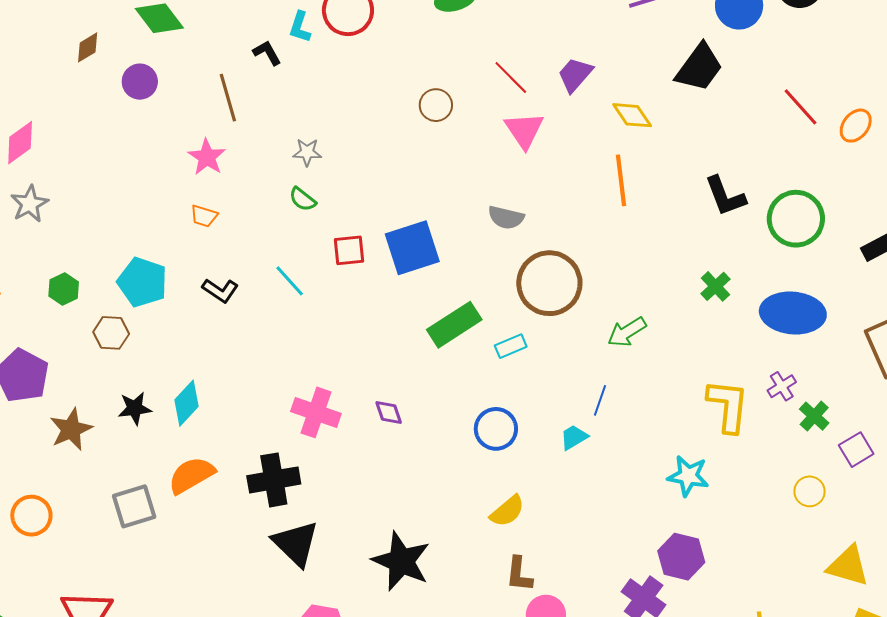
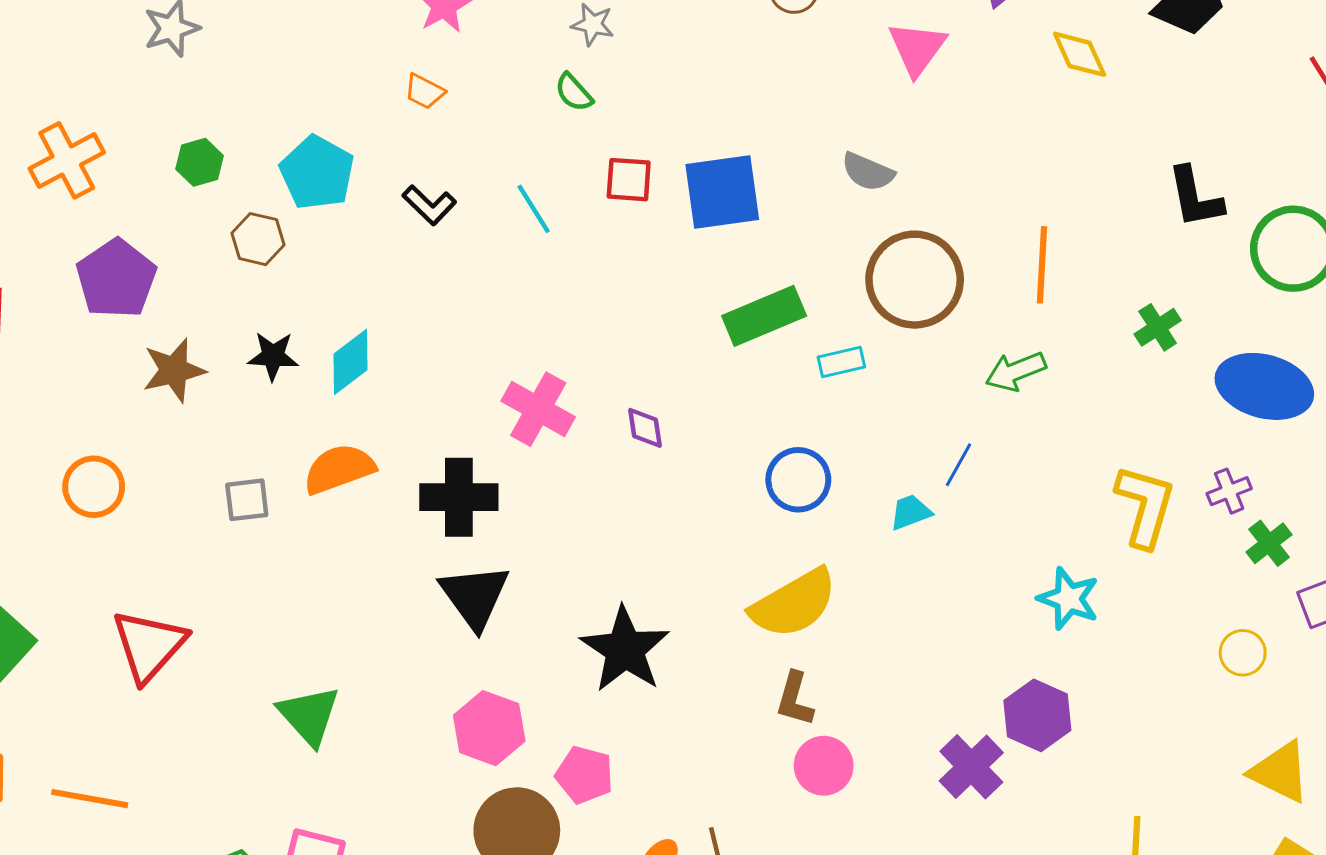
orange line: (621, 180) -> (1042, 265), moved
gray square: (134, 506) -> (247, 500), size x0.7
yellow semicircle: (507, 511) -> (794, 603), size x1.6

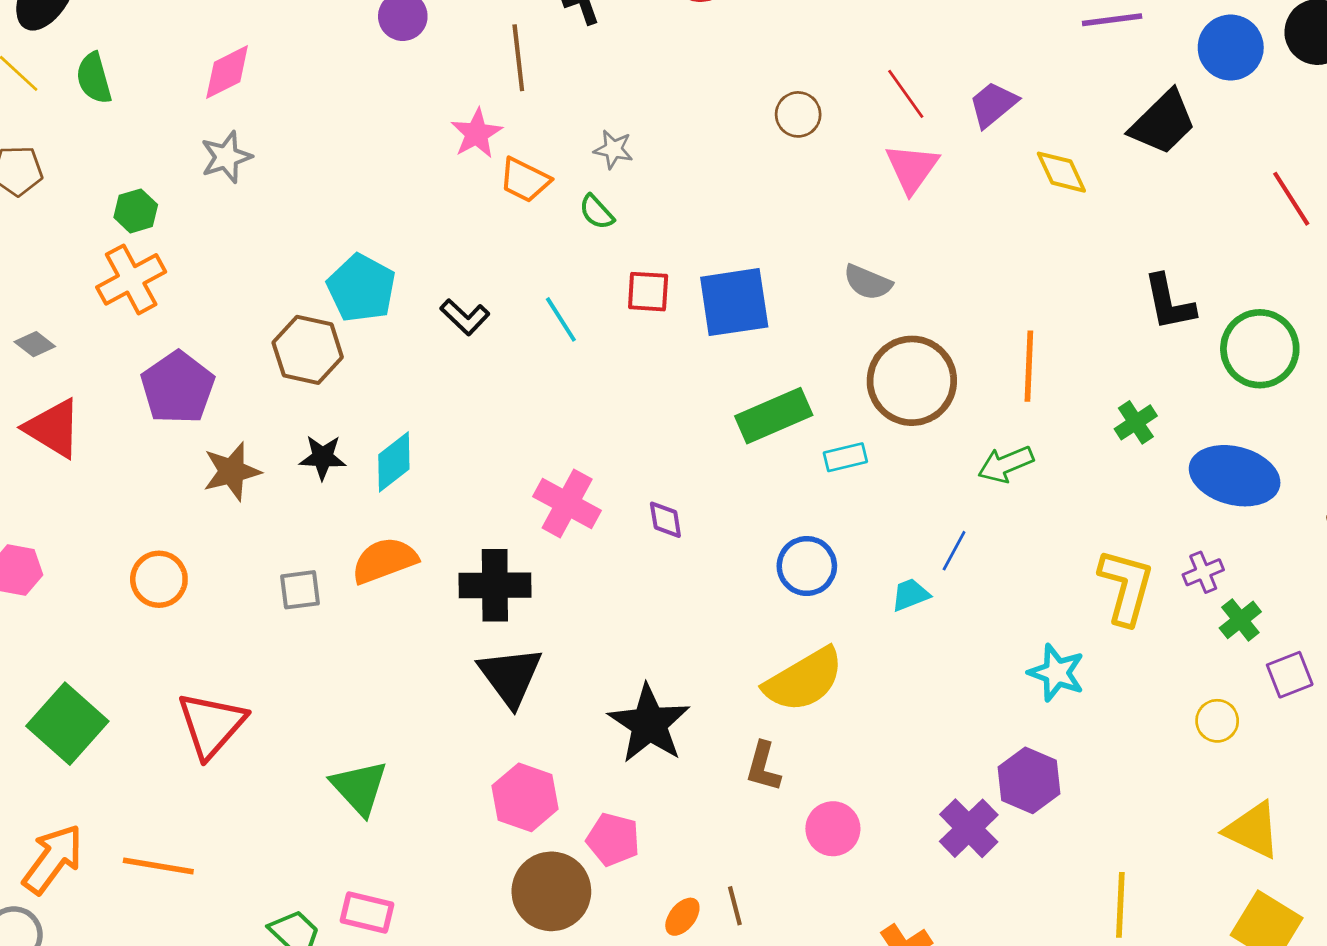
orange trapezoid: (425, 91) -> (525, 180), moved, size x1.4
green hexagon: (200, 162) -> (136, 211), moved
brown hexagon: (258, 239) -> (308, 350), size x1.4
brown L-shape: (795, 699) -> (763, 767), moved

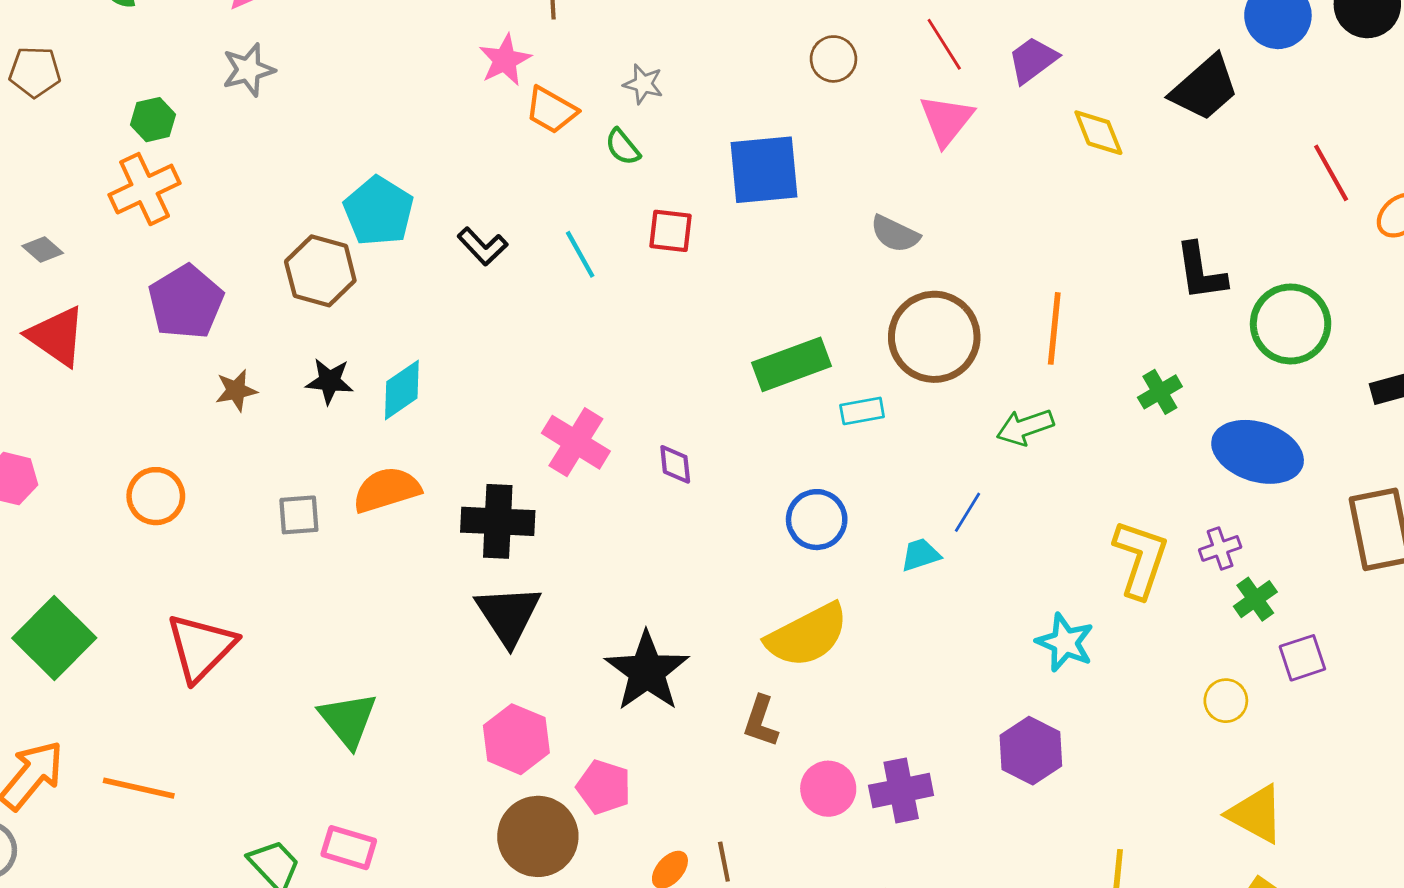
blue square: (734, 302) -> (764, 170), moved
brown star: (232, 471) -> (236, 390), size x0.7
purple cross: (969, 828) -> (901, 790), moved, turned 30

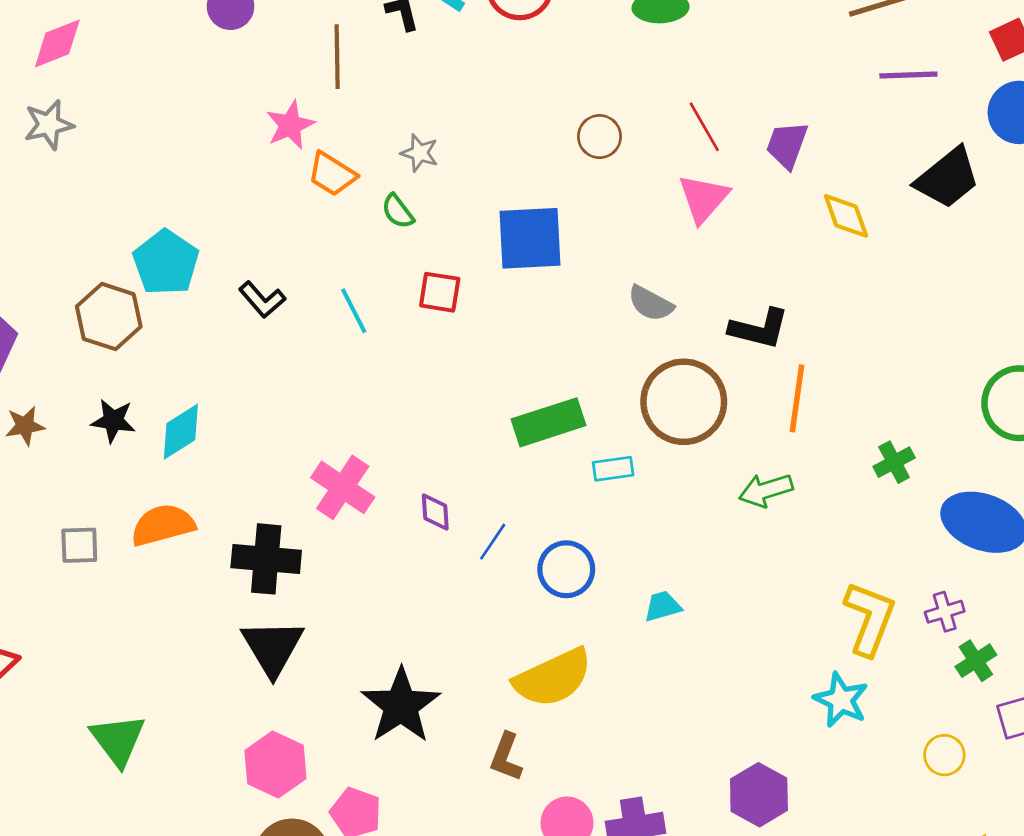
purple trapezoid: (1033, 60) -> (787, 145), turned -36
black L-shape: (1201, 272) -> (759, 329), moved, turned -70
blue line: (968, 512) -> (493, 542), moved
cyan star: (1065, 642) -> (841, 700), moved

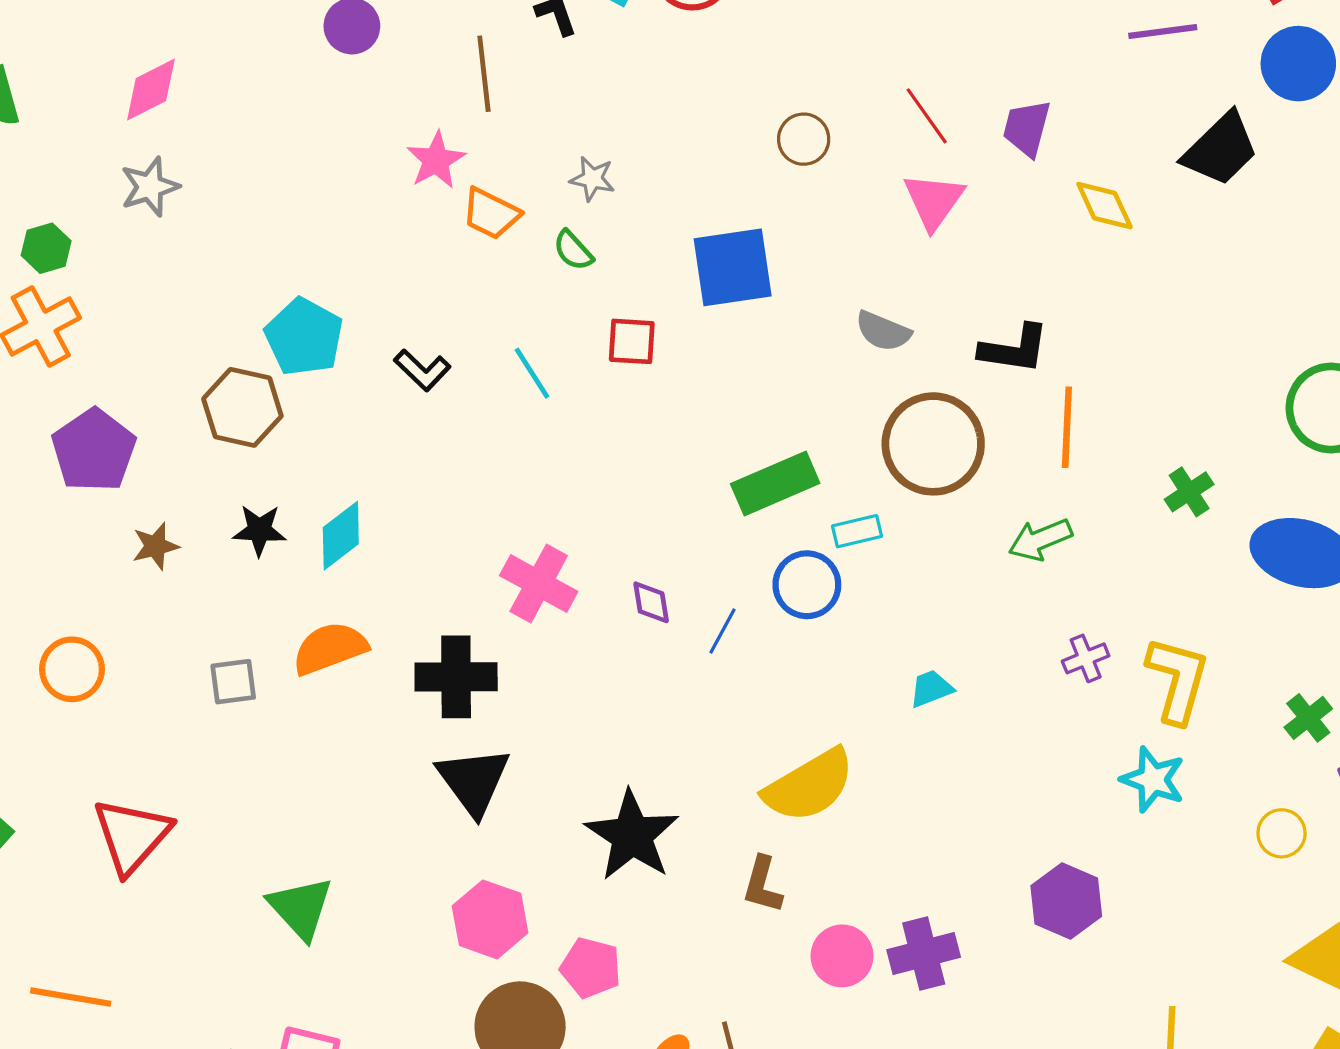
blue circle: (566, 569) -> (807, 585), moved
purple cross: (945, 612) -> (1086, 658), moved

